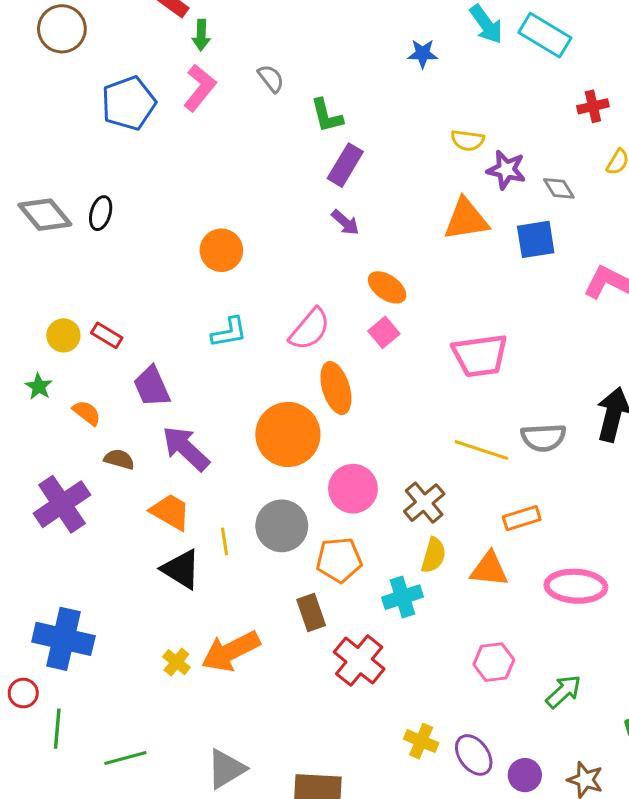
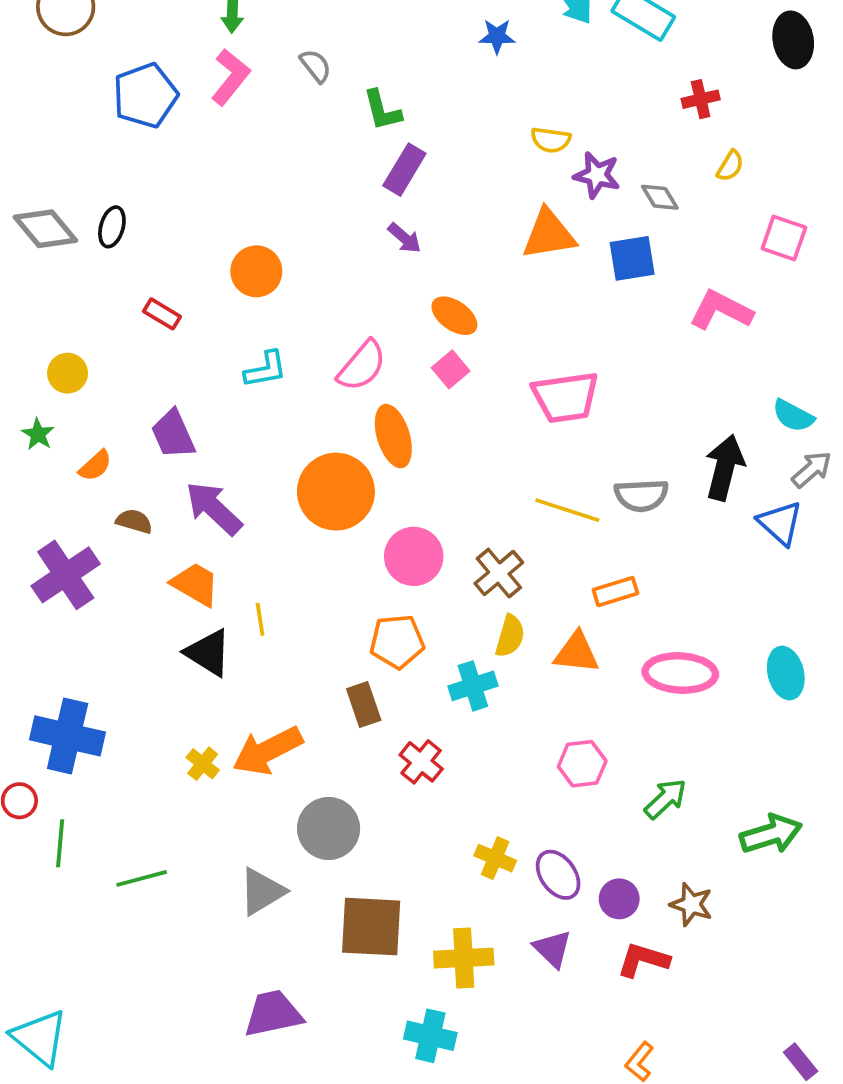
red rectangle: (107, 335) -> (162, 314), moved
orange semicircle: (87, 413) -> (95, 466), turned 100
gray circle: (282, 526) -> (329, 828), moved
red cross: (359, 661) -> (421, 762), size x0.7

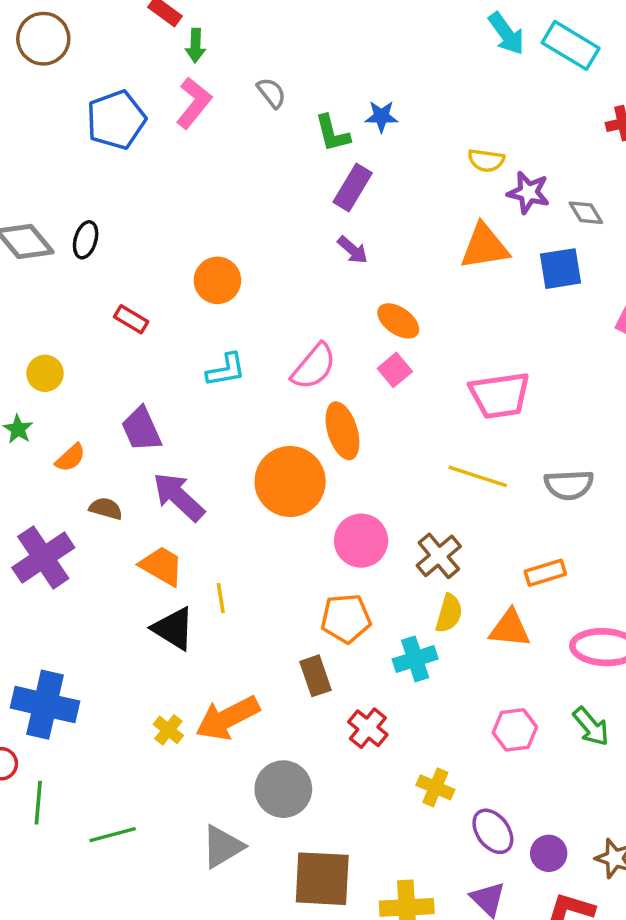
blue star: (497, 36) -> (381, 116), moved
yellow line: (567, 510) -> (478, 476), moved
green arrow: (665, 799) -> (591, 727), moved, turned 93
yellow cross: (495, 858) -> (435, 787), moved

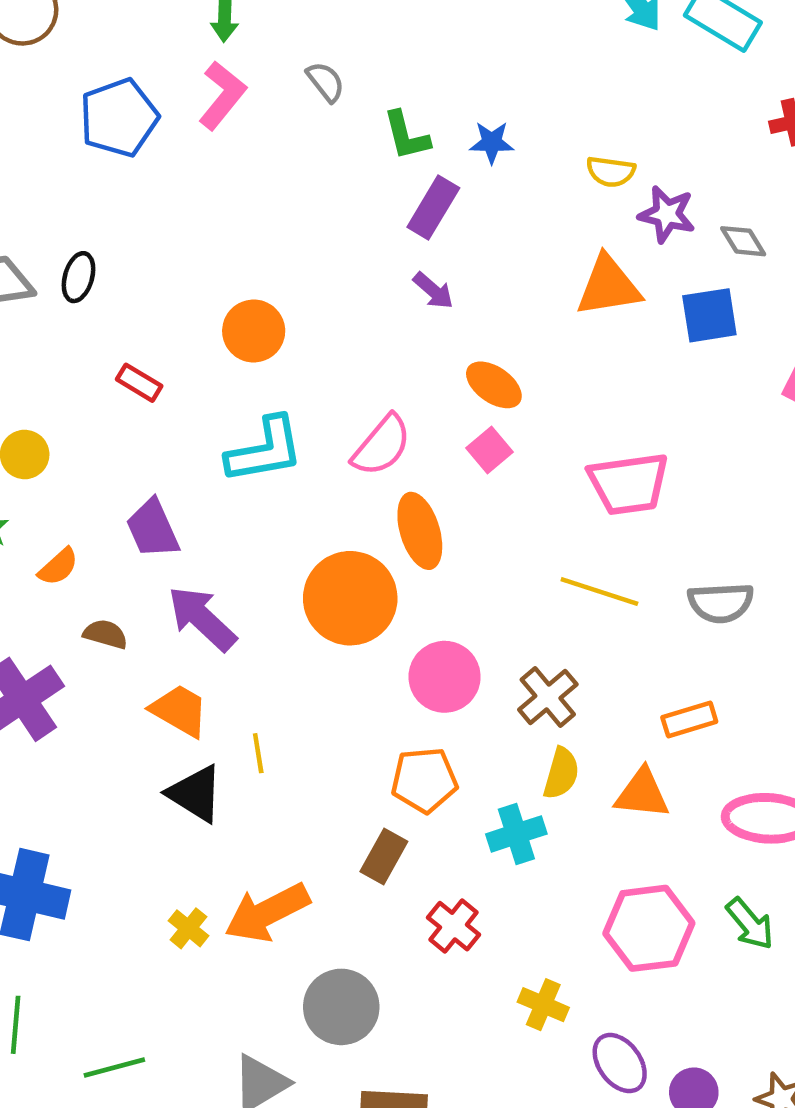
blue star: (381, 116) -> (492, 142), moved
cyan L-shape: (226, 370) -> (265, 450), size x1.5
brown rectangle: (315, 676) -> (384, 856), turned 48
pink hexagon: (515, 730) -> (649, 928), size x1.5

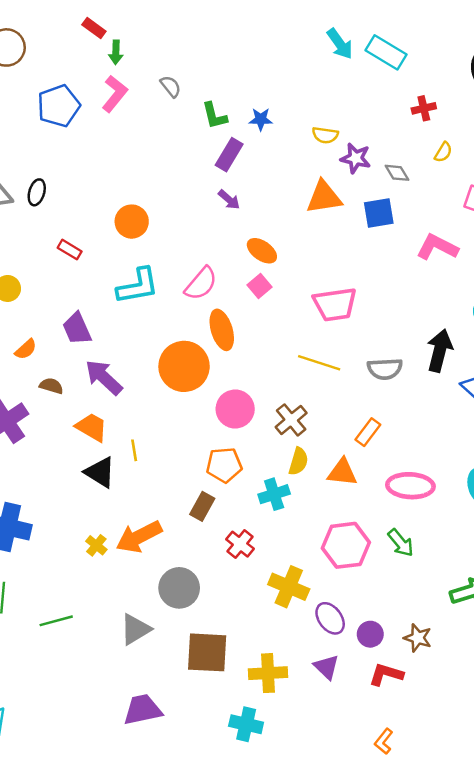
orange rectangle: (689, 719) -> (368, 432), turned -36
yellow cross: (543, 1005) -> (289, 587), size x1.5

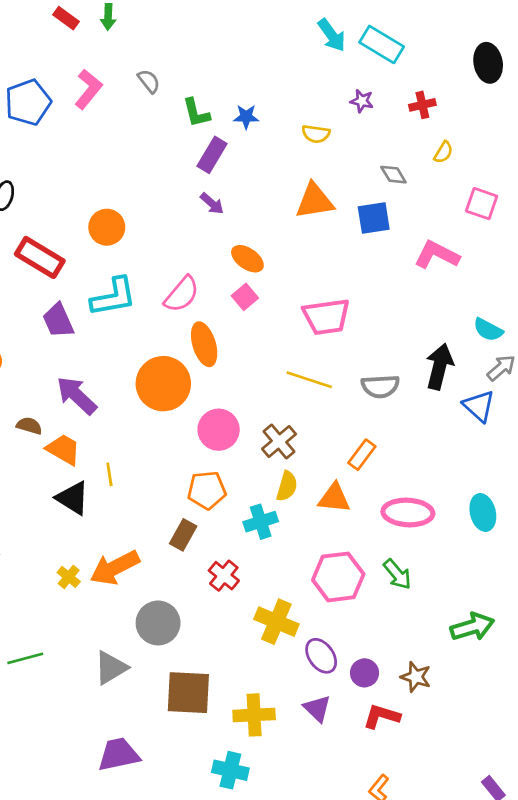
green arrow: (116, 52) -> (108, 17), moved
purple star: (356, 158) -> (362, 101), moved, size x0.7
red rectangle: (70, 250) -> (40, 257), size x1.8
purple trapezoid: (77, 329) -> (58, 321), moved
brown semicircle: (51, 386) -> (29, 426), moved

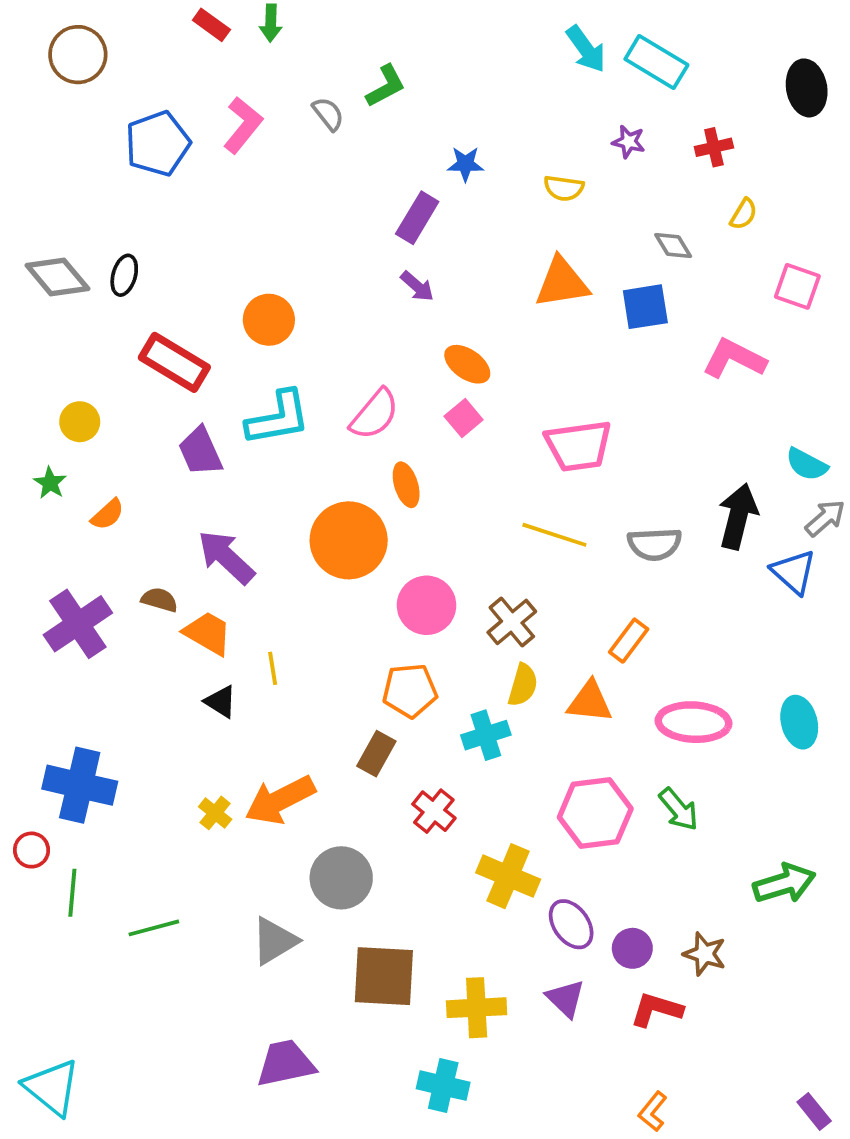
green L-shape: (196, 113) -> (386, 86), moved, turned -104
orange ellipse: (204, 344) -> (406, 485), size x0.7
black triangle: (73, 498) -> (221, 702), size x0.7

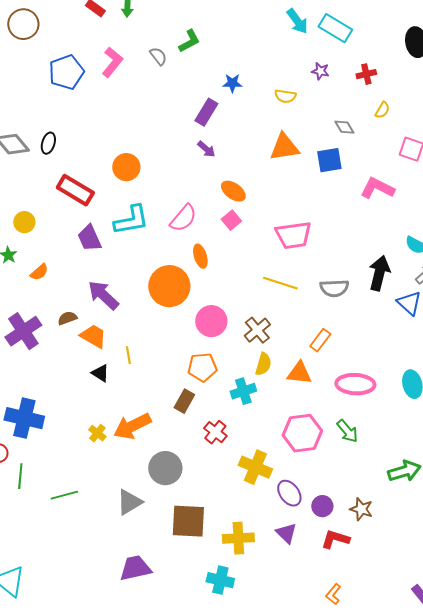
brown semicircle: (159, 600) -> (67, 318), turned -36

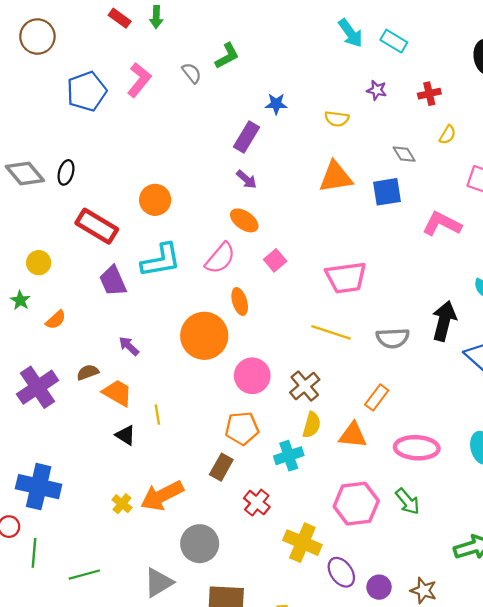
cyan rectangle: (335, 28) -> (394, 41), size x0.7
orange ellipse: (233, 191) -> (244, 220), moved
purple arrow: (103, 295) -> (129, 346), size x0.6

